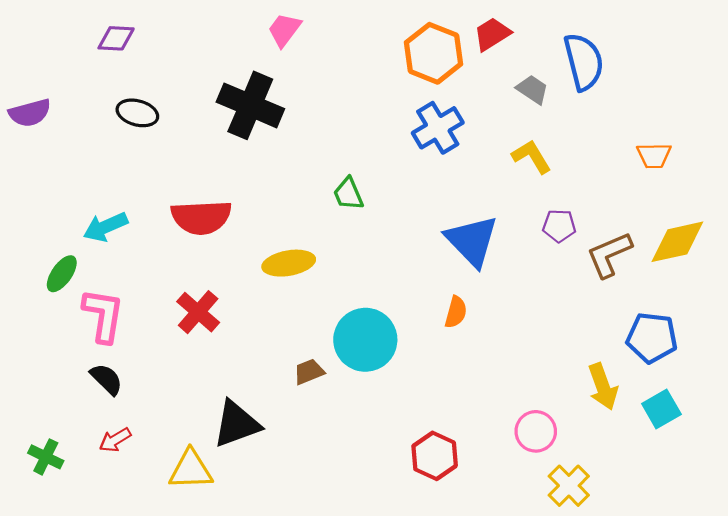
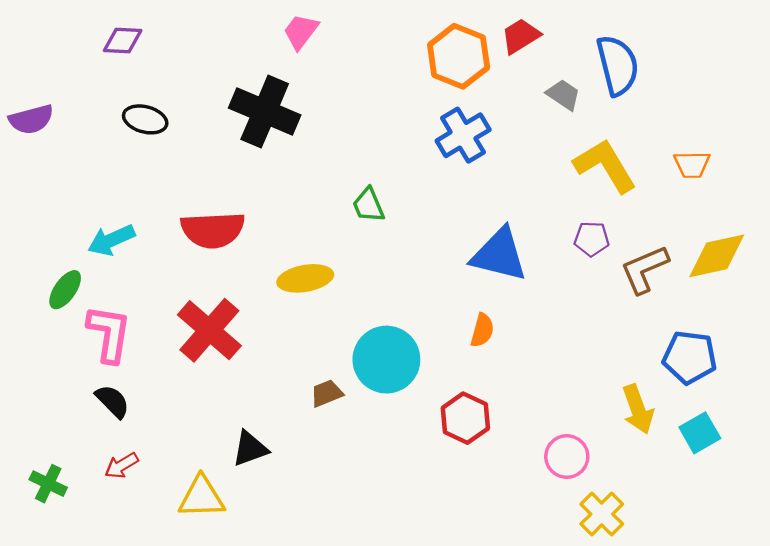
yellow L-shape: (531, 157) -> (605, 166), moved, size x1.5
blue triangle: (472, 241) -> (499, 255), turned -32
red cross: (198, 312) -> (209, 330), size x1.4
black triangle: (236, 424) -> (250, 449), size x0.7
red hexagon: (435, 456) -> (465, 418), moved

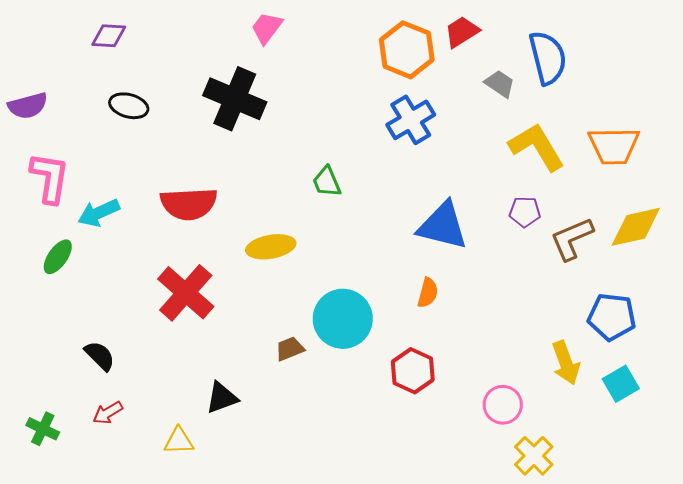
orange trapezoid: (692, 165) -> (614, 146), size x1.6
pink L-shape: (109, 334) -> (50, 178), moved
yellow triangle: (202, 497) -> (179, 441), size x0.7

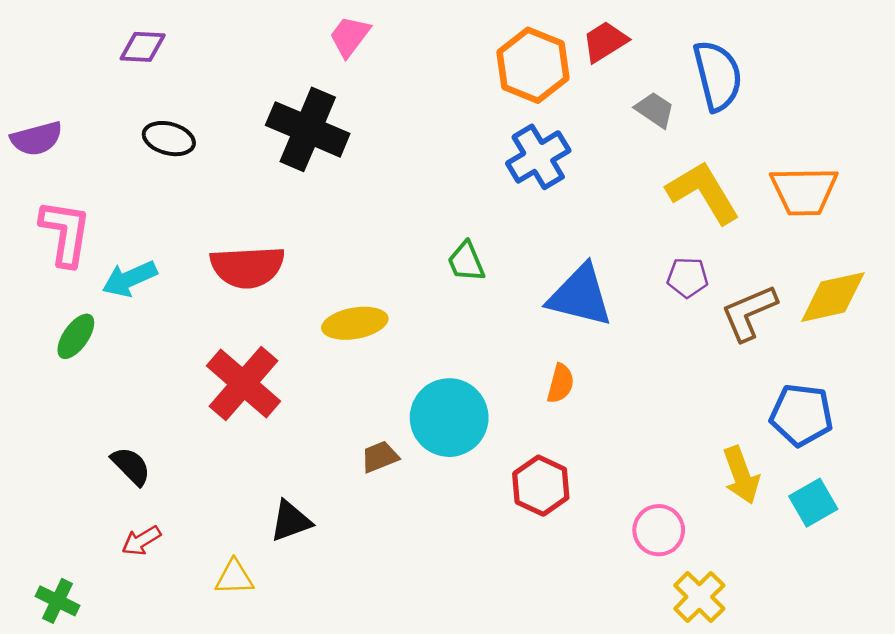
green trapezoid: (327, 182) -> (466, 262), moved
green cross: (43, 429) -> (58, 601), moved

